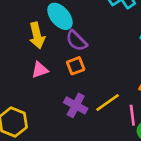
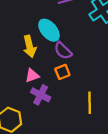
yellow line: (108, 102) -> (90, 103), turned -55
purple cross: (76, 105) -> (41, 95), moved

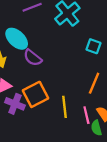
orange square: (62, 72) -> (35, 94), moved, size x1.6

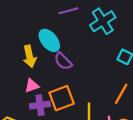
purple cross: (15, 104) -> (40, 105), turned -36

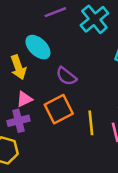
purple semicircle: (63, 61) -> (66, 76), moved
purple cross: (40, 105) -> (18, 121), moved

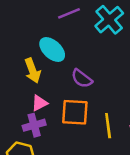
orange square: (59, 109) -> (75, 112), turned 32

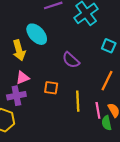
purple semicircle: (82, 78) -> (71, 60), moved
orange square: (75, 112) -> (51, 88), size x0.6

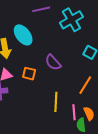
orange square: (51, 88) -> (29, 74), moved

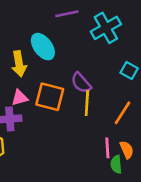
orange square: (29, 74) -> (50, 97), size x1.6
yellow line: (56, 102) -> (87, 103), moved

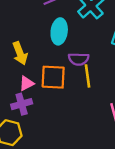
cyan ellipse: (43, 47) -> (59, 31), moved, turned 55
purple semicircle: (81, 83) -> (79, 59), turned -36

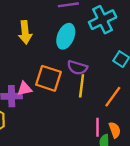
yellow arrow: (20, 53) -> (25, 32), moved
pink triangle: (27, 83) -> (25, 89), moved

